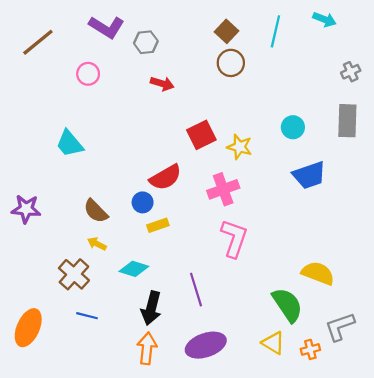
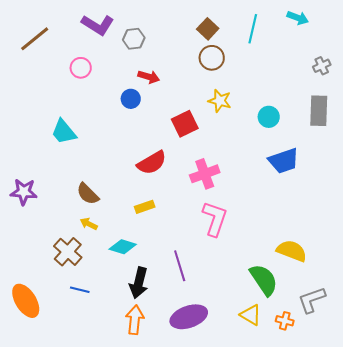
yellow star: (240, 147) -> (220, 101), moved
blue circle: (143, 202) -> (131, 99), moved
orange ellipse: (28, 328) -> (26, 301), turned -56
orange cross: (310, 349) -> (285, 321), turned 30

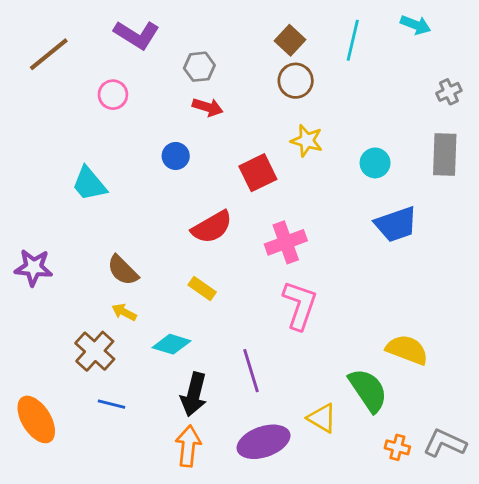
gray hexagon: (134, 39) -> (199, 67), moved
blue circle: (131, 99) -> (176, 156), moved
yellow rectangle: (145, 207) -> (202, 288), turned 54
gray L-shape: (312, 300) -> (445, 443), moved, turned 44
yellow triangle: (251, 315) -> (322, 418), moved

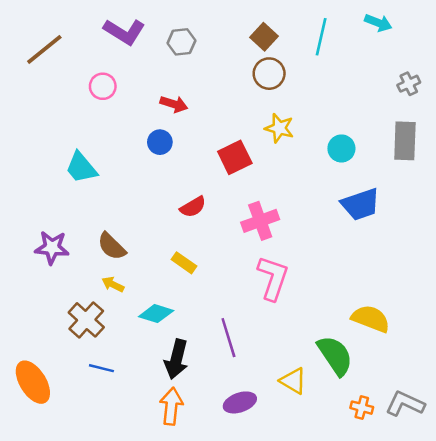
gray hexagon: (199, 67) -> (181, 42), moved
red arrow: (208, 107) -> (174, 104), moved
red semicircle: (212, 227) -> (193, 207), size x0.7
purple star: (33, 267) -> (52, 248), moved
purple ellipse: (264, 442) -> (240, 402), size x0.7

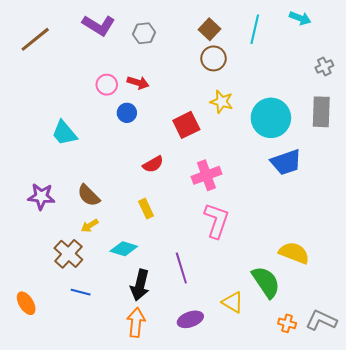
pink circle: (103, 86) -> (107, 85), moved
cyan circle: (341, 148) -> (271, 118), size x1.8
yellow rectangle: (184, 263) -> (146, 209), turned 30
yellow arrow: (113, 284) -> (90, 226), turned -60
orange ellipse: (33, 382) -> (26, 303), size x0.7

